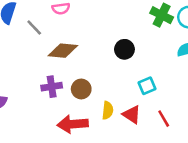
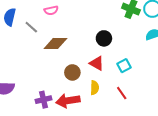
purple cross: (52, 87) -> (43, 100), moved
red triangle: (132, 115) -> (97, 63), moved
red line: (164, 119) -> (122, 93), moved

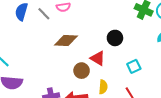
gray line: (31, 27) -> (44, 14), moved
red triangle: (97, 63) -> (98, 58), moved

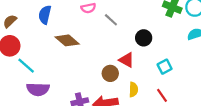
gray line: (44, 14) -> (111, 20), moved
brown diamond: (66, 41) -> (67, 40), moved, turned 40

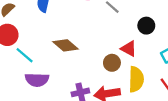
brown diamond: (67, 40) -> (65, 45), moved
yellow semicircle: (133, 90) -> (136, 79), size x1.6

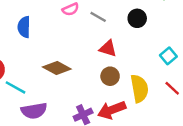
black circle: (146, 26) -> (137, 18), moved
red triangle: (129, 49) -> (108, 49), moved

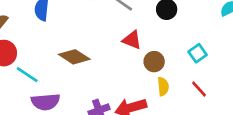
brown circle: (110, 76) -> (154, 62), moved
yellow semicircle: (139, 88) -> (163, 86), size x0.6

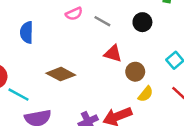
yellow semicircle: (163, 86) -> (146, 94), turned 49

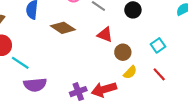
brown diamond: (61, 74) -> (63, 28), moved

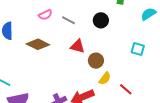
cyan square: (158, 45) -> (138, 49), moved, turned -32
red line: (159, 74) -> (126, 89), moved

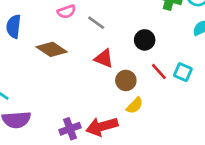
black circle: (101, 20) -> (145, 40), moved
red line: (126, 89) -> (159, 71), moved

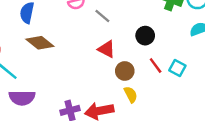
brown diamond: (52, 49) -> (40, 43), moved
yellow semicircle: (135, 106) -> (131, 94), turned -77

